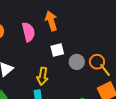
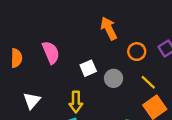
orange arrow: (51, 21) -> (109, 28), moved
orange circle: (97, 62) -> (137, 52), moved

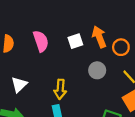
orange arrow: (109, 28) -> (99, 37), moved
white square: (88, 68) -> (75, 41), moved

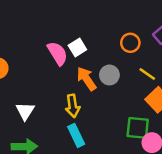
orange arrow: (99, 37) -> (86, 79), moved
pink semicircle: (41, 41) -> (57, 53), moved

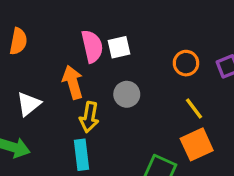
gray circle: (109, 75) -> (127, 94), moved
orange arrow: (86, 79) -> (73, 82), moved

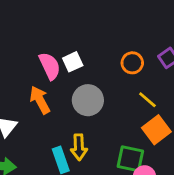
gray circle: (127, 94) -> (88, 100), size x1.4
yellow arrow: (89, 117) -> (79, 147), moved

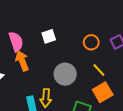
pink semicircle: (50, 66) -> (16, 42), moved
gray circle: (88, 100) -> (65, 74), moved

